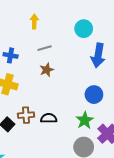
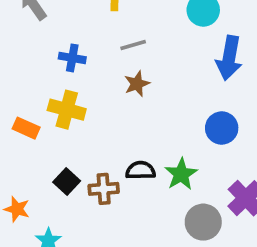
brown cross: (26, 115) -> (104, 189), moved
green star: (85, 120) -> (181, 174), moved

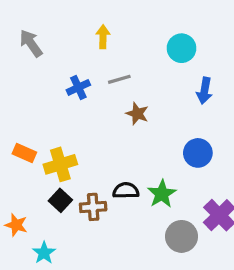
blue cross: (72, 58) -> (78, 87), moved, turned -35
blue arrow: (229, 58) -> (204, 91), size x0.7
brown star: (137, 84) -> (137, 114), moved, turned -30
yellow cross: (67, 110) -> (60, 164), moved, turned -32

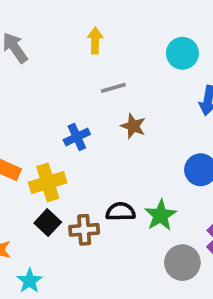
blue cross: (78, 87) -> (77, 137), moved

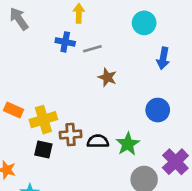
blue cross: (77, 137) -> (65, 42), moved, turned 36
black square: (48, 223) -> (43, 149), turned -30
brown cross: (84, 230) -> (71, 135), moved

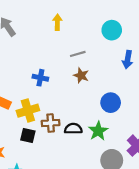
blue cross: (65, 42) -> (40, 78), moved
gray line: (92, 49) -> (78, 54), moved
blue circle: (158, 110) -> (111, 103), moved

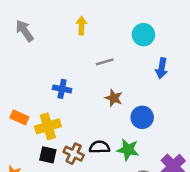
brown star: (81, 75) -> (114, 98), moved
brown cross: (51, 123) -> (74, 154), moved, turned 30
green star: (98, 131) -> (128, 150), turned -30

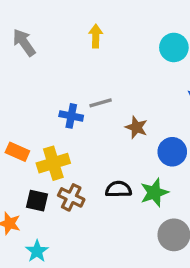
gray line: (105, 62) -> (101, 103), moved
green star: (128, 150) -> (154, 192), turned -30
brown cross: (74, 154) -> (71, 197), moved
black square: (48, 155) -> (37, 201), moved

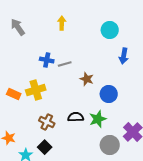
blue cross: (71, 116) -> (47, 60), moved
yellow cross: (53, 163) -> (36, 90), moved
black square: (37, 201) -> (45, 147), moved, turned 32

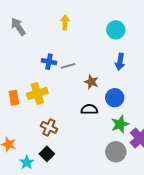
blue arrow: (124, 56) -> (120, 62), moved
orange rectangle: (14, 94) -> (14, 98), turned 56
black semicircle: (76, 117) -> (89, 109), moved
green star: (98, 119) -> (120, 124), moved

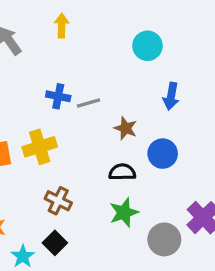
yellow arrow: (65, 22) -> (62, 26), moved
cyan circle: (116, 30) -> (147, 46), moved
green star: (120, 124) -> (124, 213), moved

